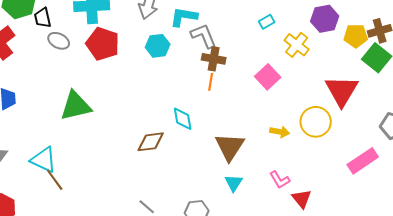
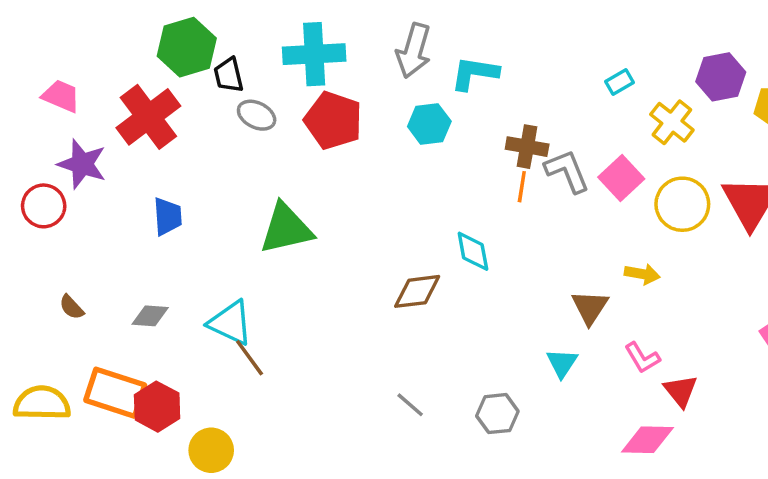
gray L-shape: (204, 36) -> (567, 171), moved
yellow circle: (316, 122) -> (682, 204), moved
brown triangle: (230, 147) -> (590, 307), moved, size x0.7

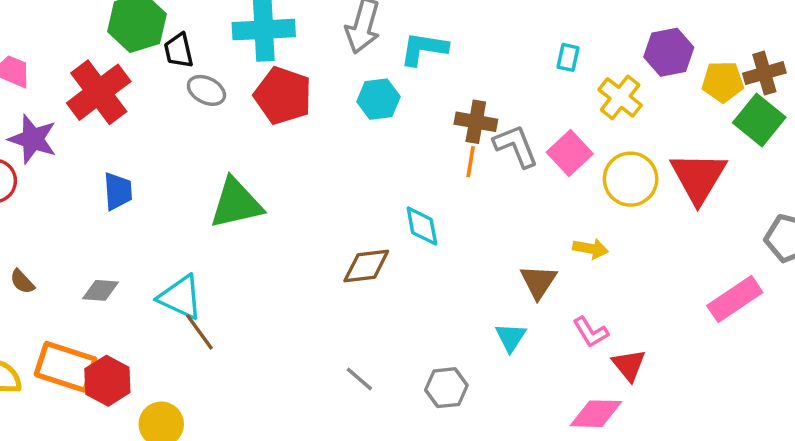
cyan rectangle: (620, 82) -> (568, 57), turned -48

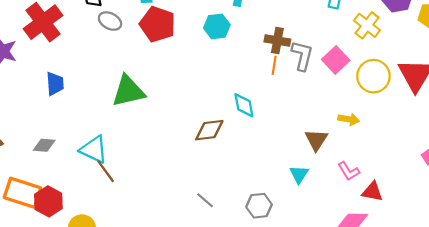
gray L-shape: (516, 146) -> (302, 56), turned 36
red triangle: (629, 365) -> (372, 192), turned -40

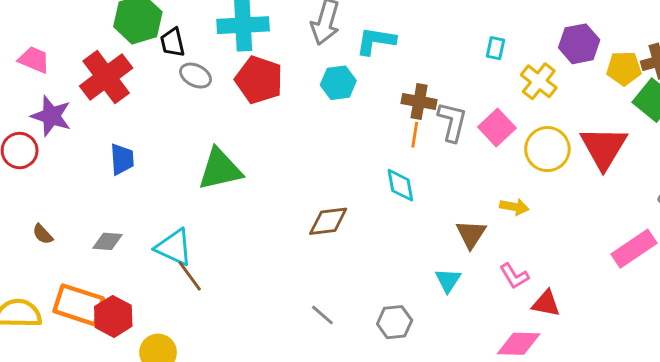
cyan diamond: (244, 105) -> (400, 185), moved

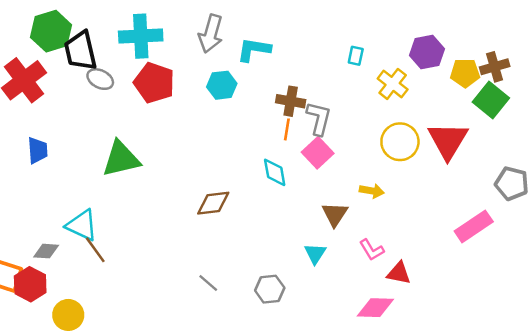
black trapezoid: (172, 42) -> (81, 51), size x1.6
pink square: (497, 127) -> (318, 153), moved
gray diamond: (108, 241) -> (46, 251), moved

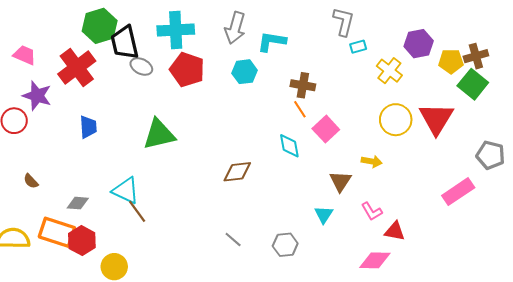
cyan rectangle: (356, 56) -> (358, 47), turned 63
gray L-shape: (319, 118) -> (344, 22), moved
orange line: (287, 129) -> (300, 109), turned -42
gray diamond: (46, 251) -> (78, 203), moved

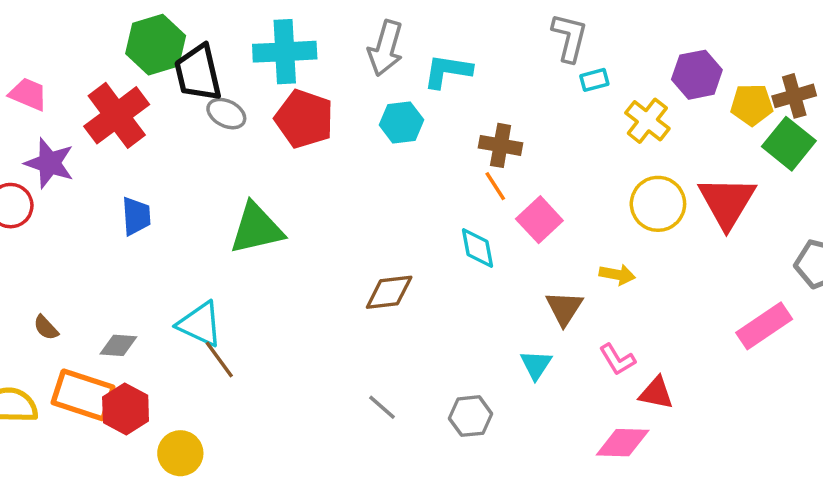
brown semicircle: (31, 181) -> (46, 328), moved

